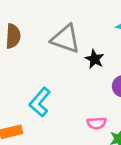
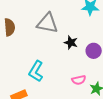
black star: (95, 59) -> (71, 43), moved

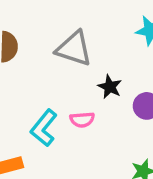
pink semicircle: (79, 80) -> (82, 120), moved

